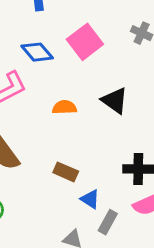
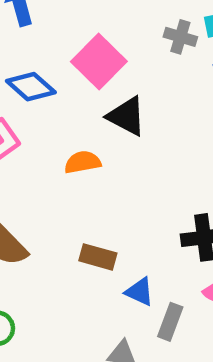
black triangle: (115, 101) -> (127, 116), moved

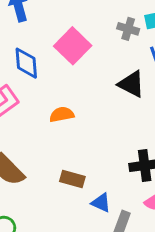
blue diamond: (31, 87) -> (26, 63), turned 44
black triangle: (127, 116) -> (131, 84), moved

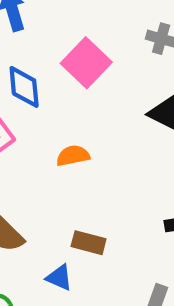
blue triangle: (101, 203) -> (59, 278), moved

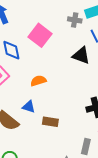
blue triangle: (59, 278) -> (29, 107), moved

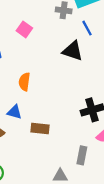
pink square: (40, 35) -> (24, 29), size x0.6
orange semicircle: (38, 81) -> (24, 82), turned -63

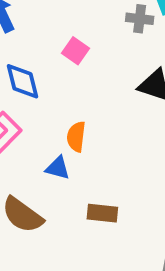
blue triangle: (15, 112) -> (58, 168), moved

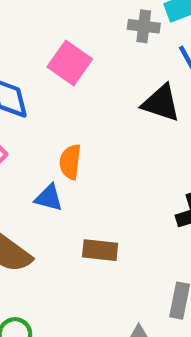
pink square: (75, 51) -> (70, 63), size x1.4

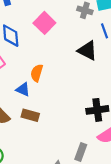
brown rectangle: (100, 250) -> (30, 115), moved

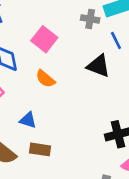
orange semicircle: (37, 73) -> (45, 79), moved, turned -60

